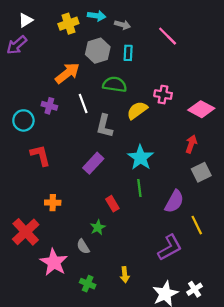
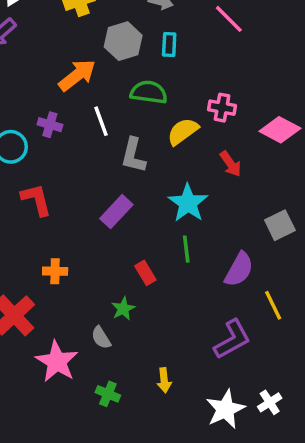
red arrow: (191, 144) -> (231, 164), moved, turned 126

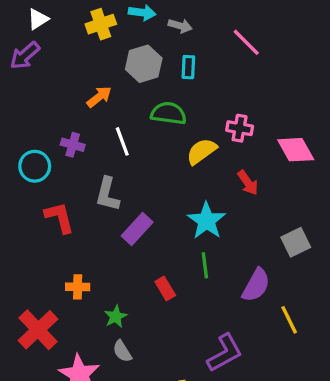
orange arrow: (77, 75) -> (99, 97), size x0.7
pink diamond: (280, 130) -> (296, 150), turned 33
gray L-shape: (133, 155) -> (107, 194), moved
green star: (123, 309) -> (116, 317), moved
purple L-shape: (232, 339) -> (225, 353), moved

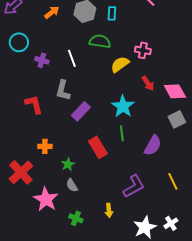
orange arrow: (99, 97) -> (52, 12), moved
pink diamond: (296, 150) -> (175, 91), moved
cyan circle: (35, 166) -> (19, 42), moved
red rectangle: (165, 288) -> (98, 147), size x1.5
yellow line: (289, 320) -> (173, 181), moved

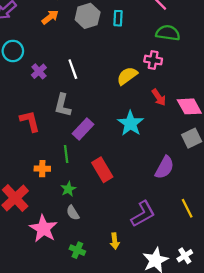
green semicircle: (100, 41) -> (168, 33), moved
purple cross: (42, 60) -> (39, 71), turned 32
green line: (122, 133) -> (66, 154), moved

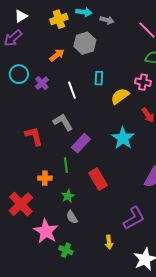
orange arrow: (50, 17) -> (57, 55), moved
cyan rectangle: (118, 18) -> (99, 78), moved
purple cross: (39, 71) -> (42, 83), moved
gray L-shape: (63, 105) -> (63, 122), turned 135
green cross: (77, 250) -> (66, 250), moved

